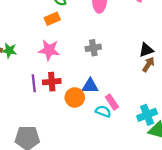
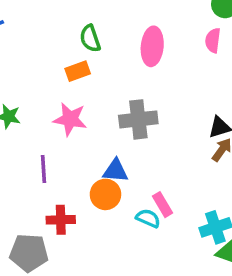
gray cross: (93, 48) -> (138, 119), size x1.5
red cross: (52, 82) -> (61, 220), moved
blue triangle: (90, 86) -> (115, 171), moved

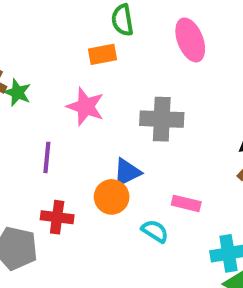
pink ellipse: (152, 46) -> (190, 40), turned -36
blue triangle: (115, 171) -> (127, 172), turned -40
pink rectangle: (162, 205) -> (186, 203), moved, turned -55

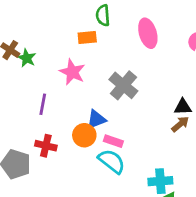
gray cross: (162, 119) -> (123, 85), turned 32
pink rectangle: (186, 203) -> (113, 141), moved
cyan semicircle: (155, 231) -> (112, 161), size x1.5

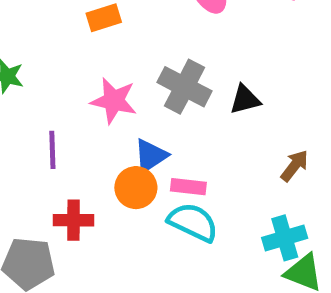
pink star: (72, 72) -> (114, 101), moved
black triangle: (183, 107) -> (245, 100), moved
brown arrow: (180, 124) -> (294, 166), moved

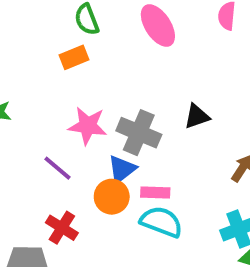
gray cross: (184, 87) -> (139, 133), moved
purple line: (52, 150) -> (57, 168), moved, turned -44
red cross: (74, 220) -> (62, 228), turned 36

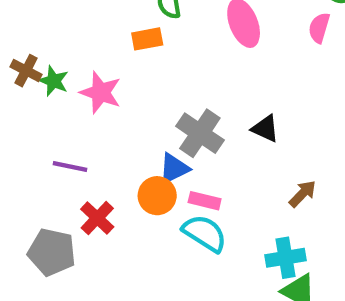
black triangle: (197, 116) -> (265, 129), turned 32
pink star: (88, 126) -> (101, 92), moved
purple line: (57, 168) -> (70, 166), moved, turned -40

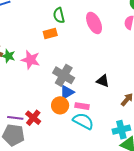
black triangle: (265, 129) -> (103, 81), moved
gray cross: (200, 133) -> (64, 75), moved
purple line: (70, 166) -> (15, 118), moved

